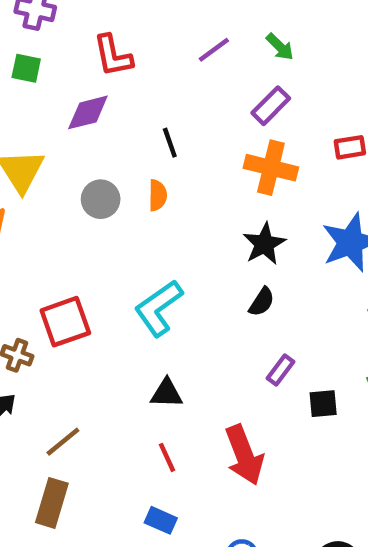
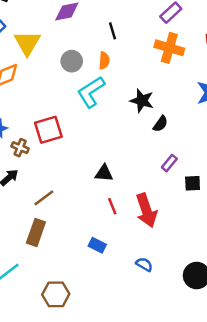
black star: (264, 244) -> (142, 101), moved, turned -30
cyan L-shape: (159, 308) -> (91, 92), moved
red line: (167, 457) -> (112, 206), moved

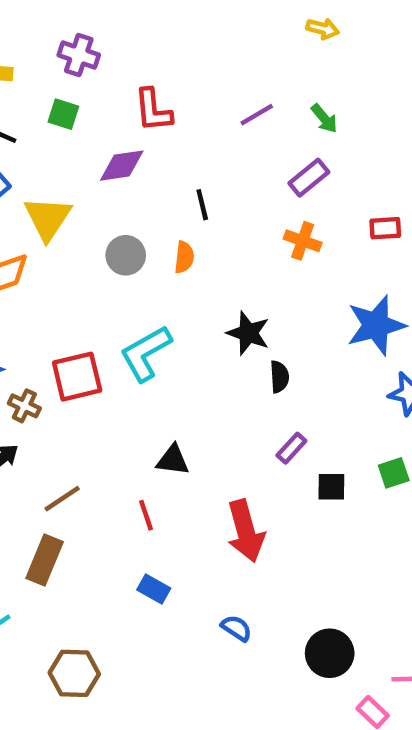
orange cross: (169, 48) -> (303, 241), size x0.7
cyan L-shape: (91, 92) -> (146, 353), moved
black semicircle: (160, 124) -> (279, 377), turned -42
red line: (112, 206) -> (146, 515), moved

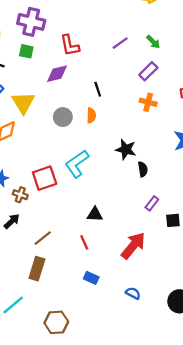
purple cross: (79, 55) -> (31, 22), size x1.4
red arrow: (246, 531) -> (133, 246), turned -120

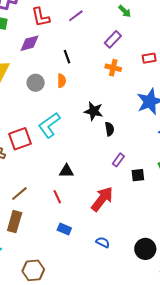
green arrow: (153, 42) -> (125, 11), moved
purple line: (120, 43) -> (76, 16), moved

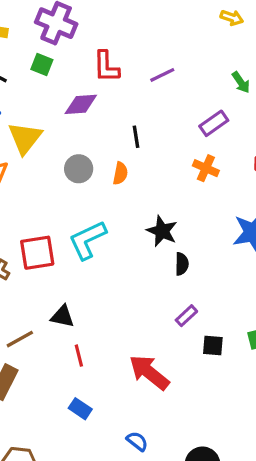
black triangle: (66, 171) -> (62, 316), moved
red arrow: (102, 199) -> (149, 372), turned -100

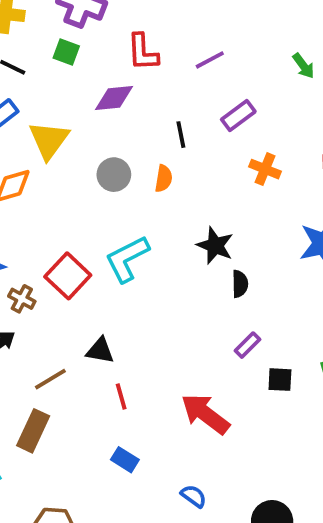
purple rectangle: (214, 123) -> (238, 115), moved
red square: (37, 253) -> (68, 276), turned -36

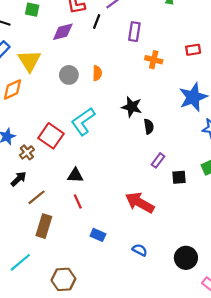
purple rectangle: (238, 115) -> (134, 32), turned -36
black line: (181, 135) -> (97, 21), moved, turned 40
brown cross: (22, 299) -> (27, 152), turned 32
brown line: (50, 379) -> (37, 197), moved
red line: (121, 397) -> (78, 201), moved

